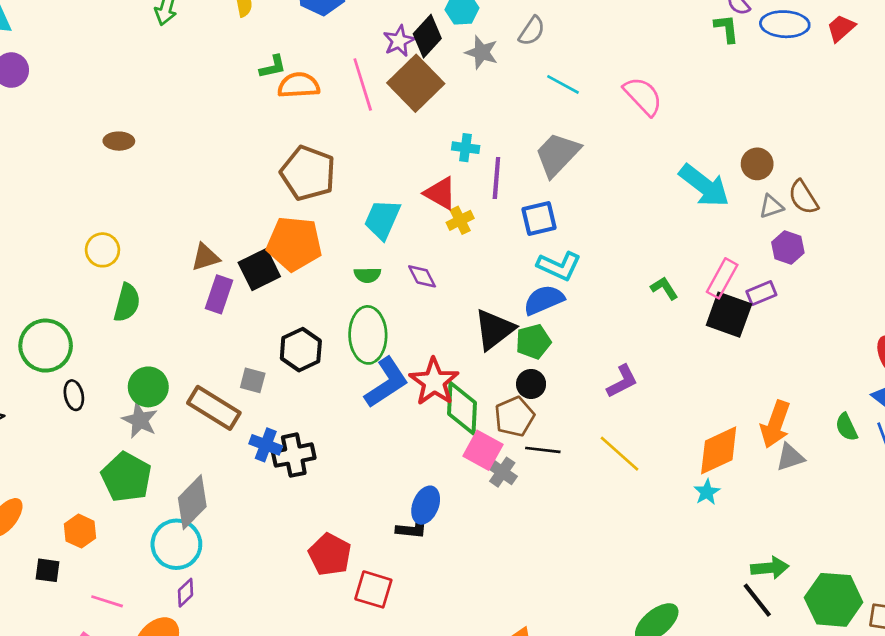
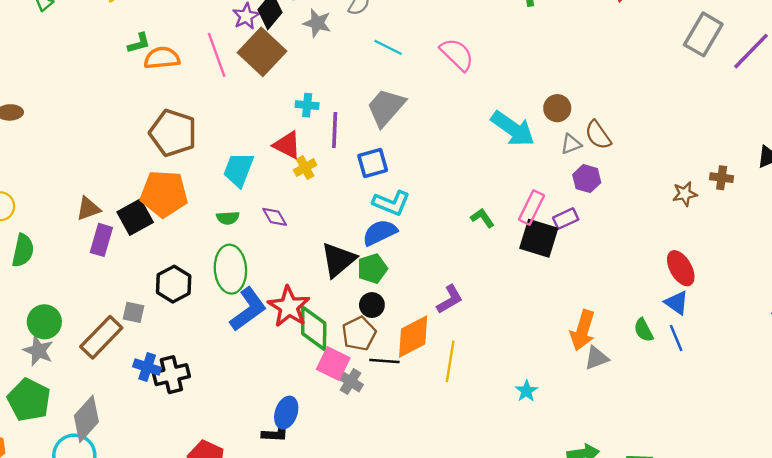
brown rectangle: (214, 408) -> (101, 337), turned -75
orange diamond: (719, 450) -> (413, 336), moved
yellow line: (619, 454) -> (450, 361), turned 60

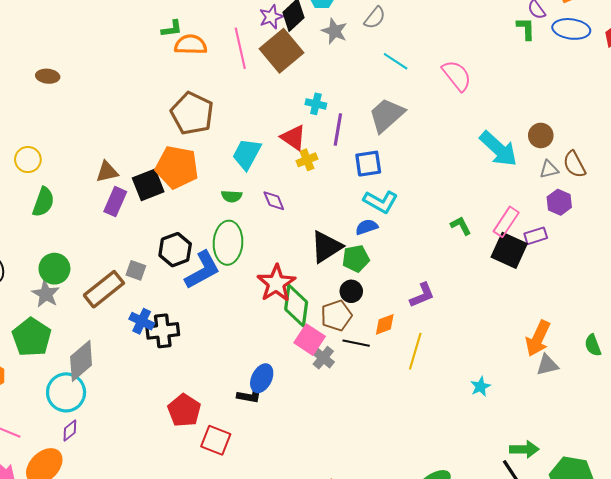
blue semicircle: (380, 233) -> (367, 227), size x0.7
blue L-shape: (248, 309) -> (202, 270), moved
orange diamond: (413, 336) -> (385, 324), size x0.6

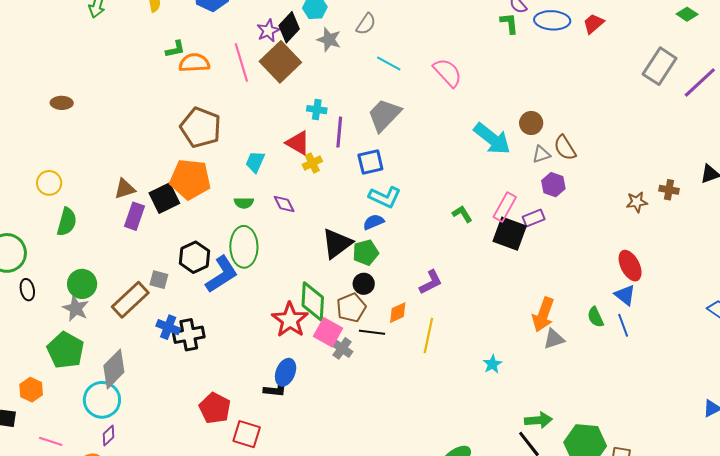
cyan trapezoid: (247, 154) -> (255, 162), size x0.7
red star: (276, 283) -> (290, 320), moved

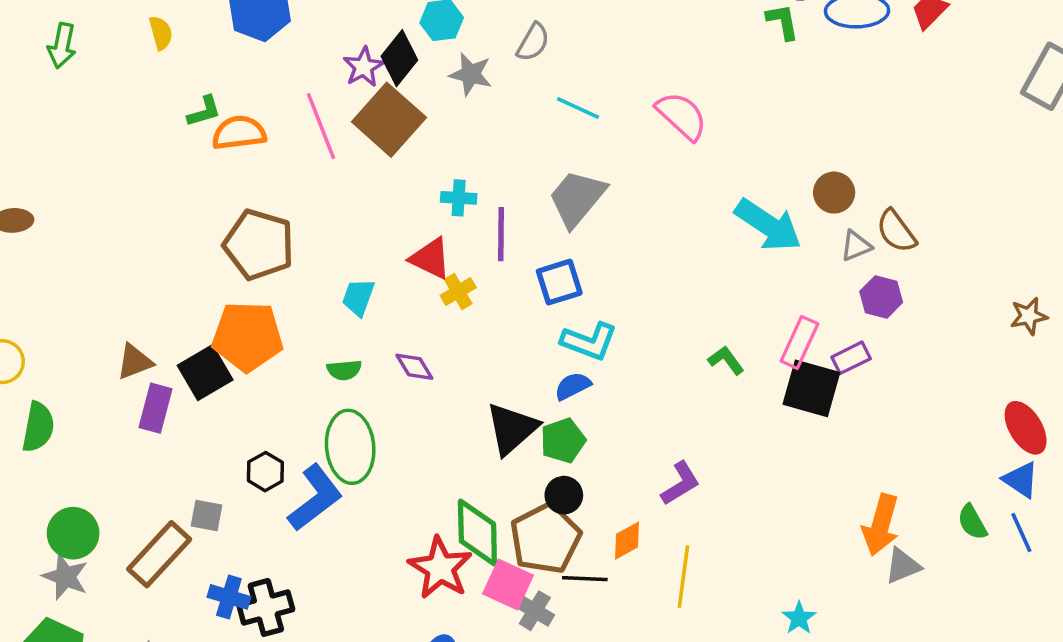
black hexagon: (194, 257) -> (265, 472), size x0.7
brown pentagon: (351, 308) -> (545, 538), size x1.4

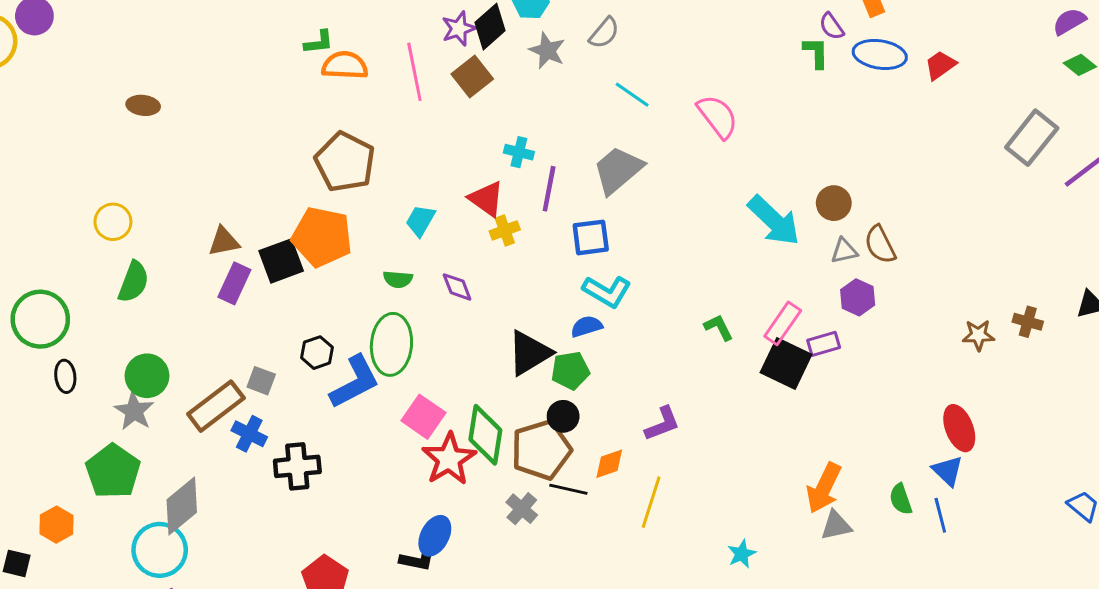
brown square: (389, 120) -> (472, 77), size x0.7
pink square: (508, 585) -> (423, 417), moved
blue cross: (229, 597) -> (249, 434), moved

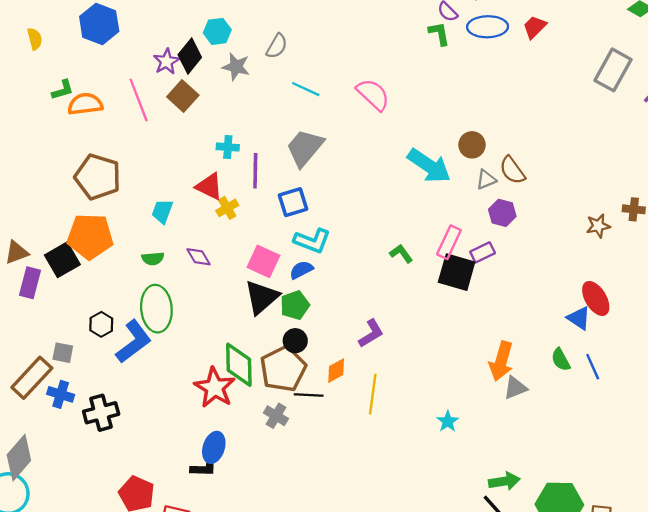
pink square: (423, 417) -> (263, 261), moved
blue triangle: (948, 471) -> (579, 318), moved

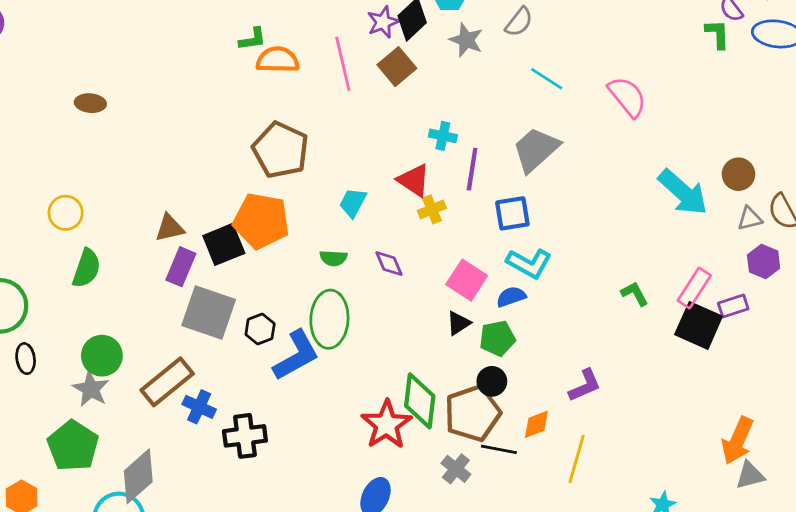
black triangle: (262, 297) -> (458, 323), size x0.6
gray square: (63, 353) -> (209, 312), moved, size x2.0

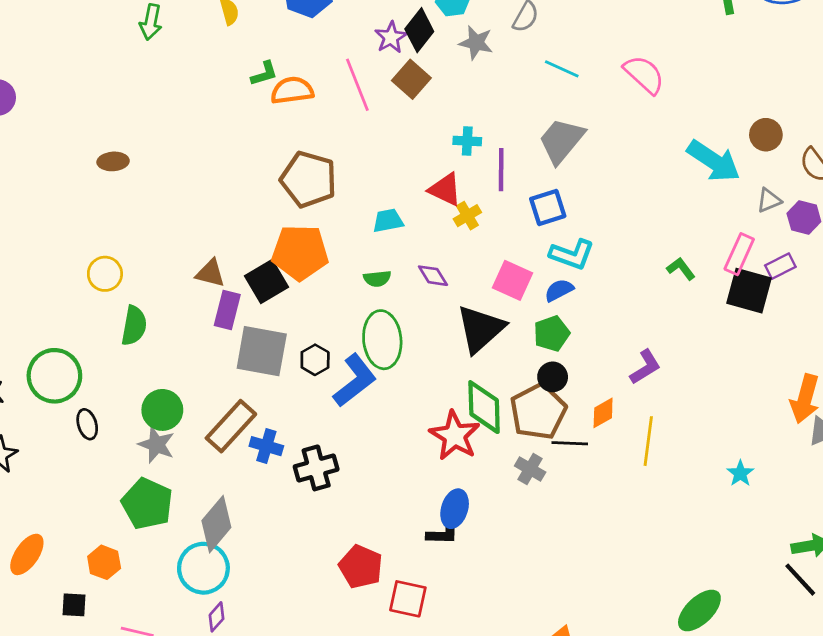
cyan trapezoid: (353, 203) -> (388, 221), turned 60
gray triangle: (750, 219) -> (769, 200), moved
brown triangle: (170, 228) -> (210, 273), turned 36
black triangle: (458, 323) -> (481, 329), moved, size x2.0

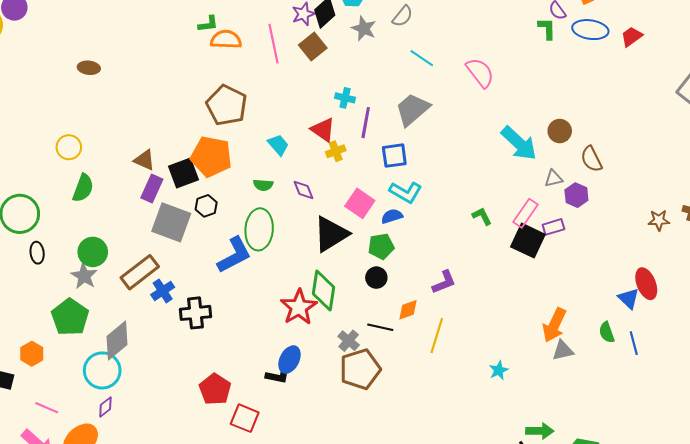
cyan trapezoid: (388, 221) -> (278, 145), turned 50
black hexagon: (315, 360) -> (206, 206), moved
brown pentagon: (538, 411) -> (360, 369), moved
blue cross: (266, 446) -> (163, 291), turned 30

